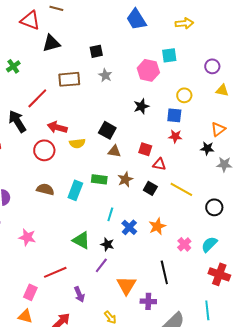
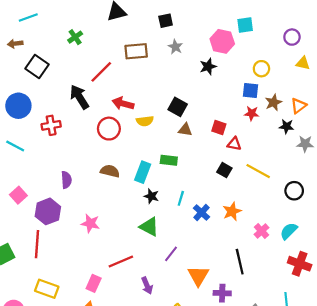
black star: (141, 106) -> (208, 66), moved
brown star: (125, 179) -> (273, 102), moved
black star: (107, 244) -> (151, 196), moved

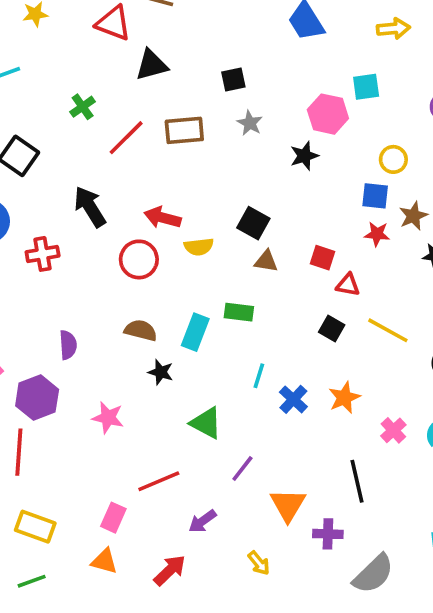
red line: (101, 72) -> (126, 138), moved
black star: (151, 196) -> (161, 372), moved
purple arrow: (147, 286) -> (202, 521), turned 77

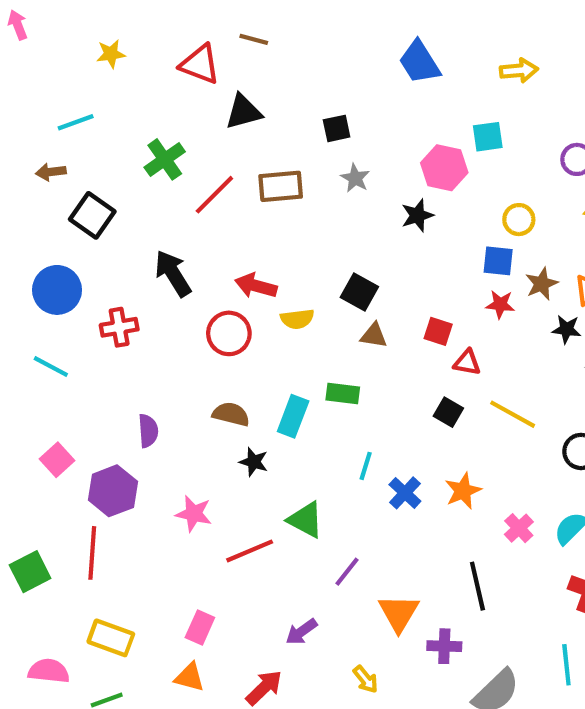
green cross: (83, 107) -> (165, 159), size x1.4
red line: (159, 481) -> (250, 551), moved

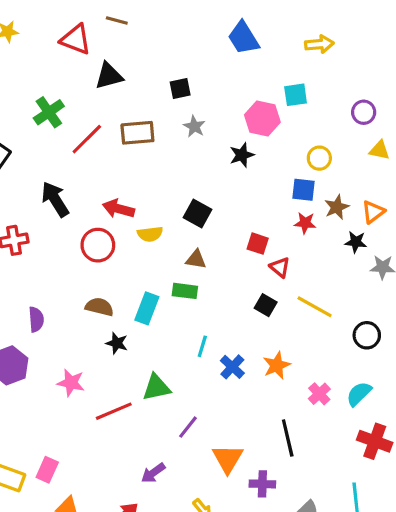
brown triangle: (374, 336) -> (196, 259), moved
red triangle: (467, 362) -> (280, 267), turned 30
green triangle: (306, 520) -> (156, 387), turned -40
pink rectangle: (200, 628) -> (47, 470), moved

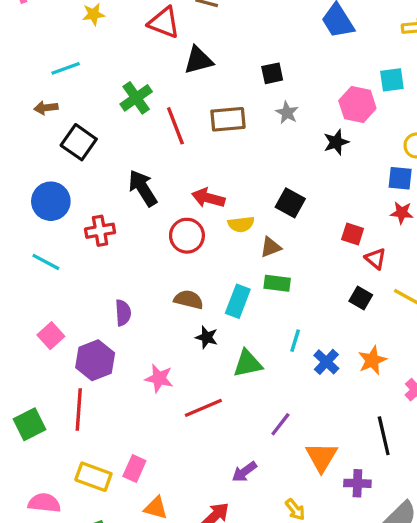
red line: (87, 139) -> (175, 126), turned -66
brown triangle: (196, 259) -> (271, 247), moved, turned -30
green triangle: (156, 387) -> (248, 364), moved

